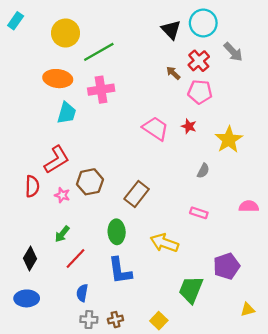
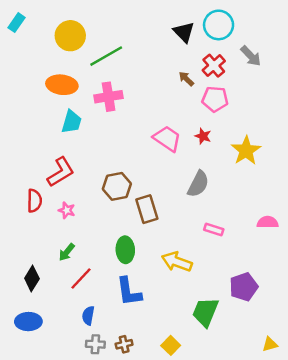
gray semicircle: (203, 171) -> (198, 184), moved, size x1.6
brown hexagon: (90, 182) -> (117, 186), moved
brown rectangle: (137, 194) -> (147, 209), turned -55
yellow triangle: (248, 310) -> (270, 344), moved

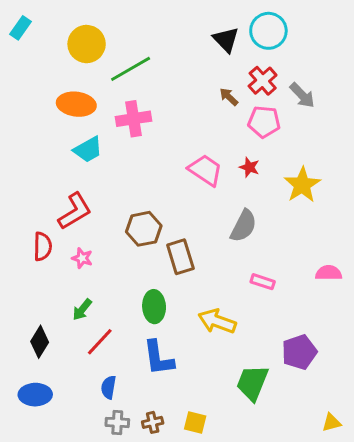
gray arrow: (251, 56) -> (302, 95), moved
cyan trapezoid: (71, 122) -> (88, 150), turned 45
yellow square: (171, 345) -> (195, 422), moved, turned -30

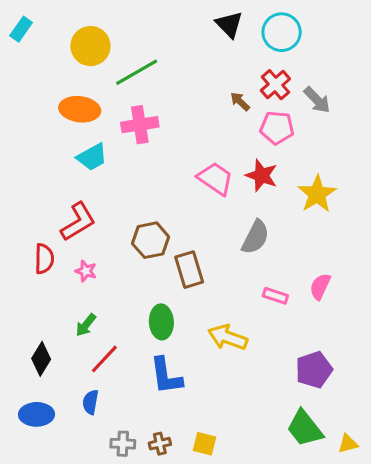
black triangle: (226, 40) -> (229, 24), moved
red star: (249, 167) -> (262, 175), size x1.5
pink semicircle: (329, 273) -> (320, 286), moved, turned -65
green trapezoid: (252, 383) -> (305, 428), moved, turned -60
blue semicircle: (109, 387) -> (90, 402), moved

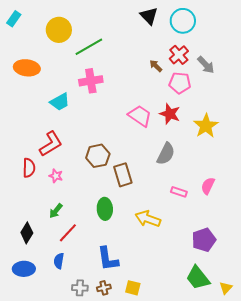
orange ellipse: (80, 109) -> (27, 68), moved
blue L-shape: (166, 376) -> (108, 259), moved
yellow triangle: (348, 444) -> (226, 288), turned -32

